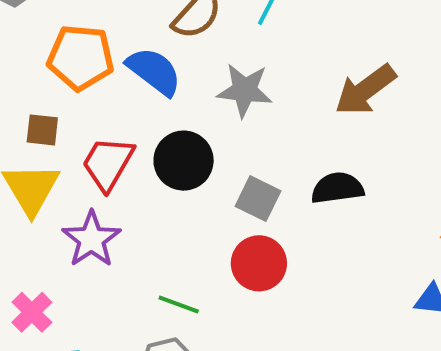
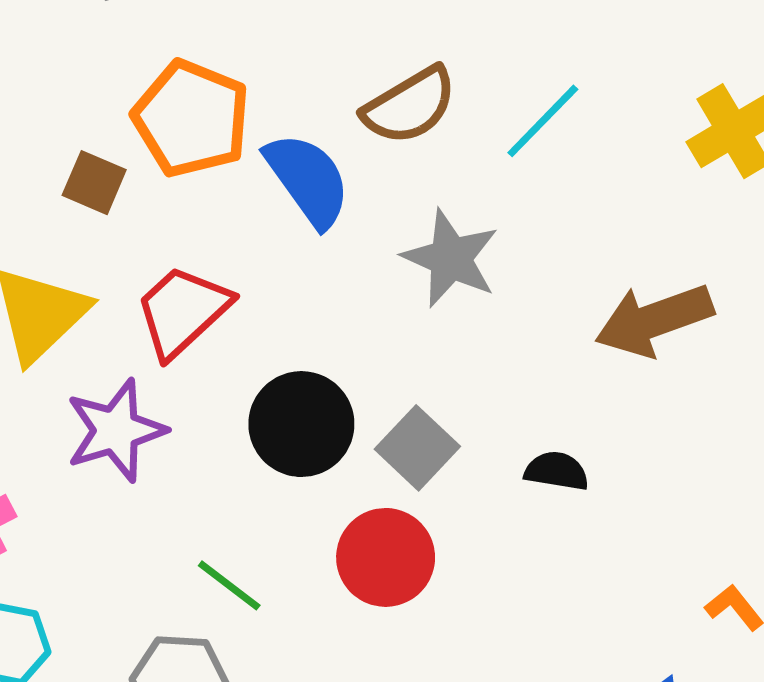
brown square: (42, 130) -> (94, 183), moved
black circle: (184, 161) -> (301, 424), moved
black semicircle: (337, 188) -> (557, 471), size x0.7

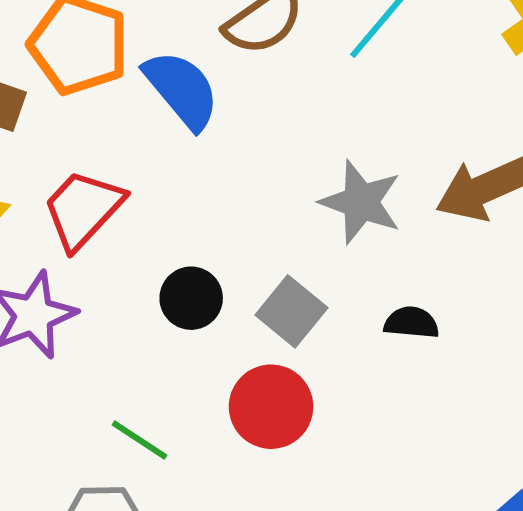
gray star: (451, 258) -> (361, 202), moved
black circle: (301, 424) -> (191, 298), size x0.7

